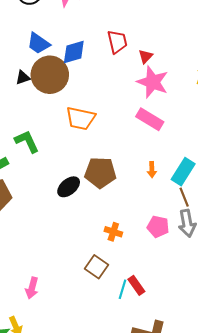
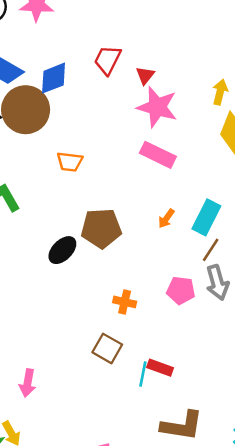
red trapezoid: (117, 42) -> (108, 60), turned -135
orange trapezoid: (81, 118) -> (70, 162), size x0.7
orange arrow: (152, 170) -> (166, 218), turned 42
brown line: (184, 197) -> (211, 250), turned 60
red rectangle: (136, 285) -> (160, 368), turned -30

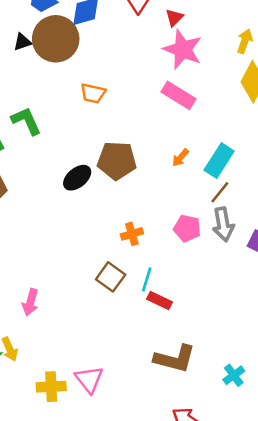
orange cross: (125, 302) -> (132, 234), turned -35
cyan line: (143, 374) -> (147, 279), moved

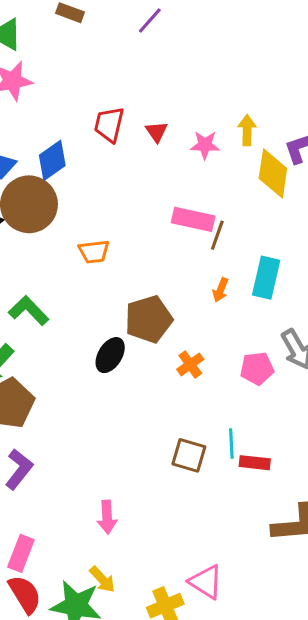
pink star: (183, 49) -> (205, 145), moved, size x0.6
brown line: (220, 192) -> (217, 235), moved
orange cross: (132, 234) -> (190, 364), moved

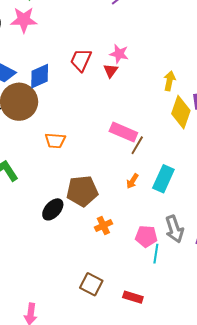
pink star: (205, 145) -> (119, 54), moved
cyan line: (231, 444) -> (156, 254), moved

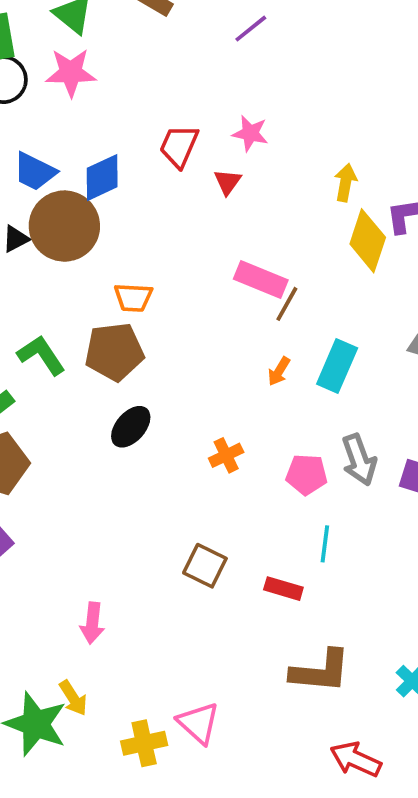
red triangle: (111, 71) -> (228, 182), moved
brown pentagon: (82, 191) -> (114, 352), moved
cyan line: (156, 254) -> (325, 544), moved

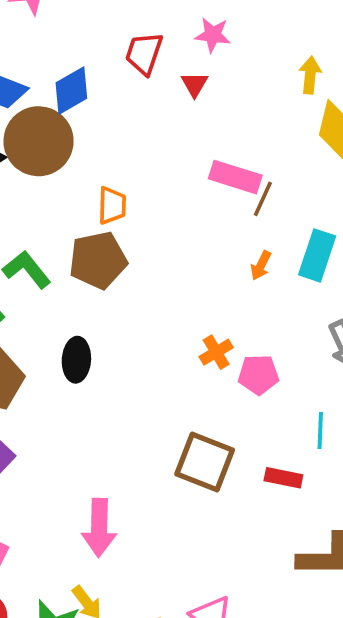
orange trapezoid: (133, 298) -> (112, 205), turned -87
black ellipse: (131, 427) -> (76, 360), moved, turned -33
pink pentagon: (307, 474) -> (259, 375), moved
brown square: (205, 566) -> (205, 462), size x1.4
pink arrow: (92, 623) -> (99, 528), size x1.4

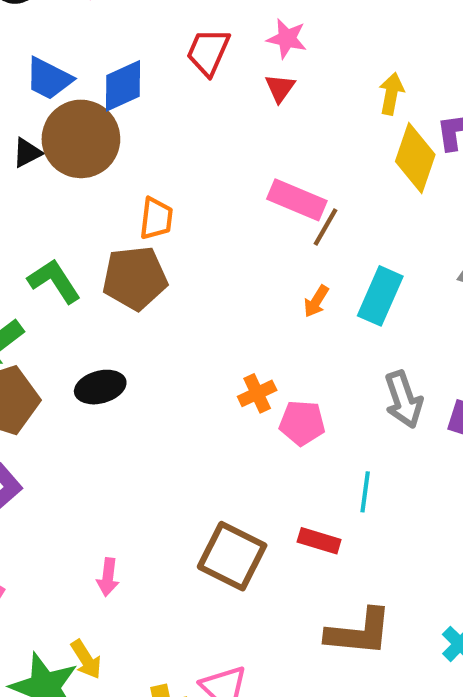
red triangle: (195, 84) -> (280, 88), moved
black ellipse: (76, 360) -> (100, 387), turned 66
brown square: (205, 462) -> (232, 556), moved
pink arrow: (99, 528) -> (108, 577), size x0.6

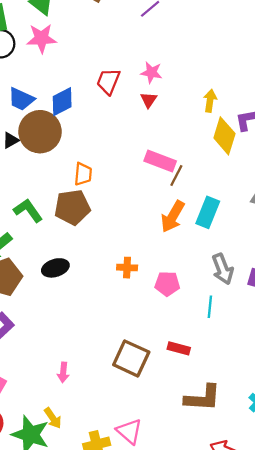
orange arrow: (316, 301) -> (173, 217), size x1.8
orange cross: (257, 393) -> (127, 268), moved, turned 30
cyan line: (365, 492) -> (210, 307), moved

